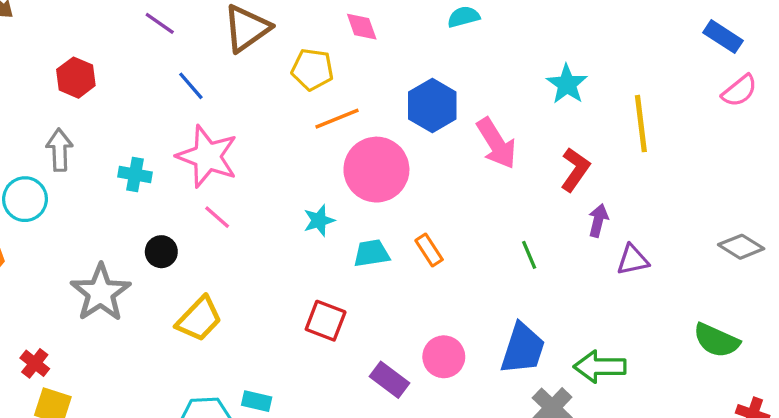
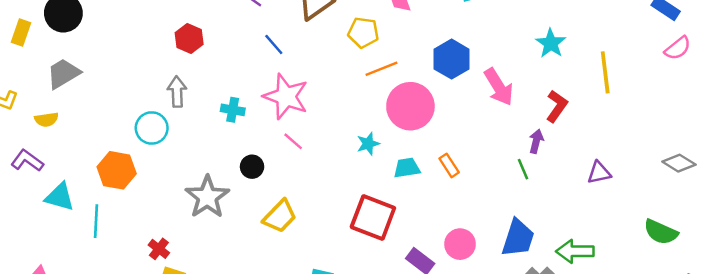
purple arrow: (598, 220) -> (536, 141), moved
red square: (326, 321) -> (373, 217), size x1.5

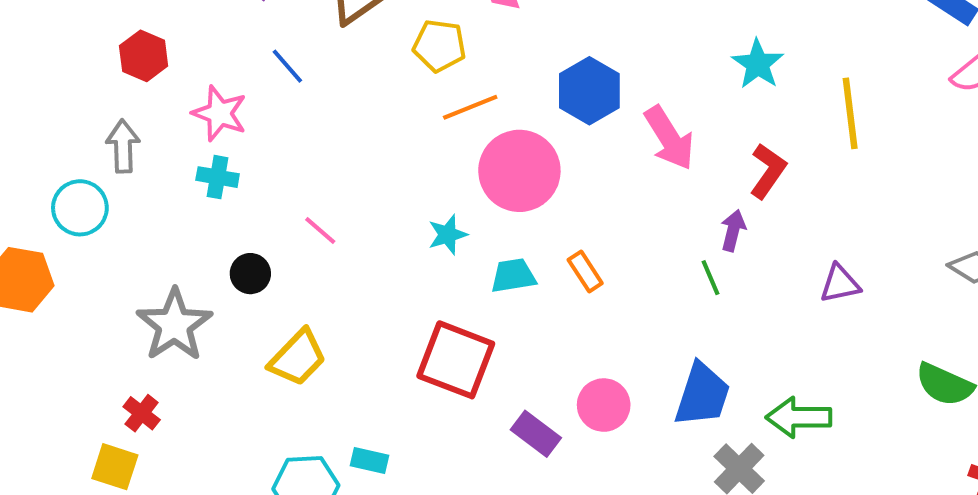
pink star: (286, 97) -> (220, 113), moved, size x0.7
red cross: (159, 249) -> (142, 413), moved

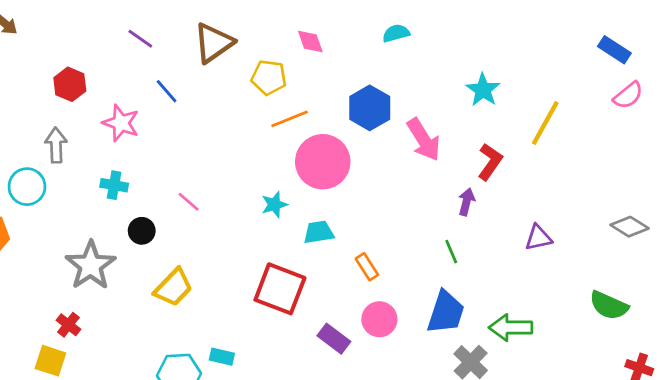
yellow line: (850, 113) -> (545, 123), turned 36
cyan cross: (218, 177) -> (114, 185), moved
orange rectangle: (585, 272) -> (367, 267), moved
green line: (710, 278) -> (451, 252), moved

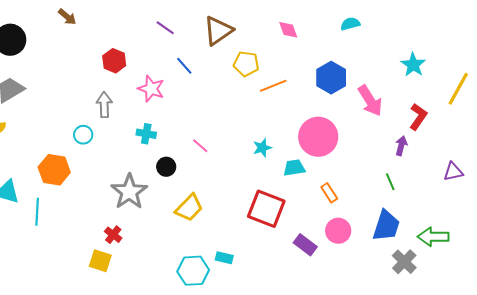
yellow pentagon: (269, 77) -> (246, 64), moved
pink circle: (323, 162) -> (318, 137), moved
cyan circle: (27, 187) -> (83, 135), size x0.7

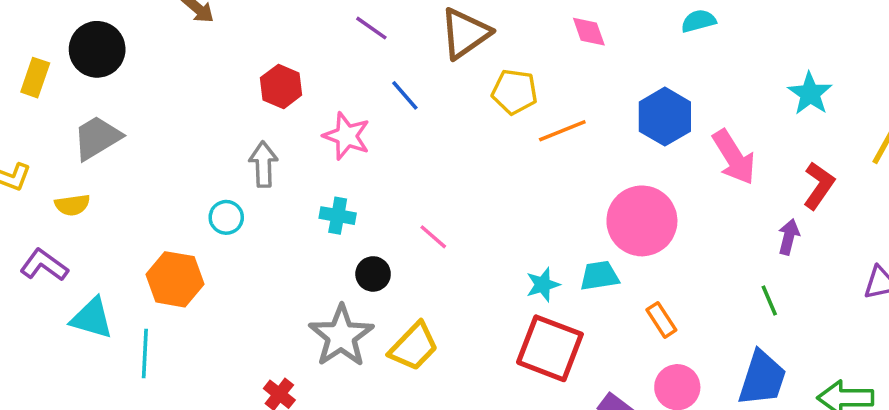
cyan star: (262, 148) -> (543, 285), moved
gray star: (129, 192) -> (341, 336), moved

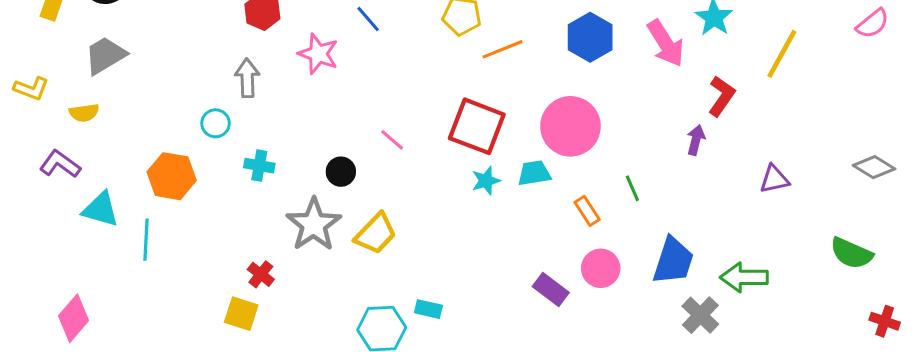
pink arrow: (734, 157) -> (666, 43), moved
cyan cross: (338, 216) -> (259, 166), moved
green line: (769, 301) -> (632, 188), moved
red square: (550, 348) -> (477, 126), moved

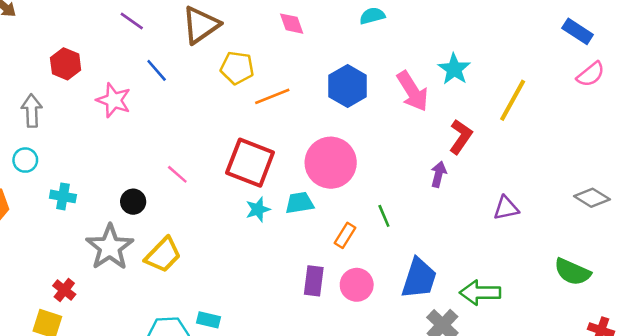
gray arrow: (247, 78) -> (32, 111), moved
orange rectangle: (587, 211) -> (345, 235), turned 65
purple rectangle: (551, 289) -> (314, 281), moved, turned 60

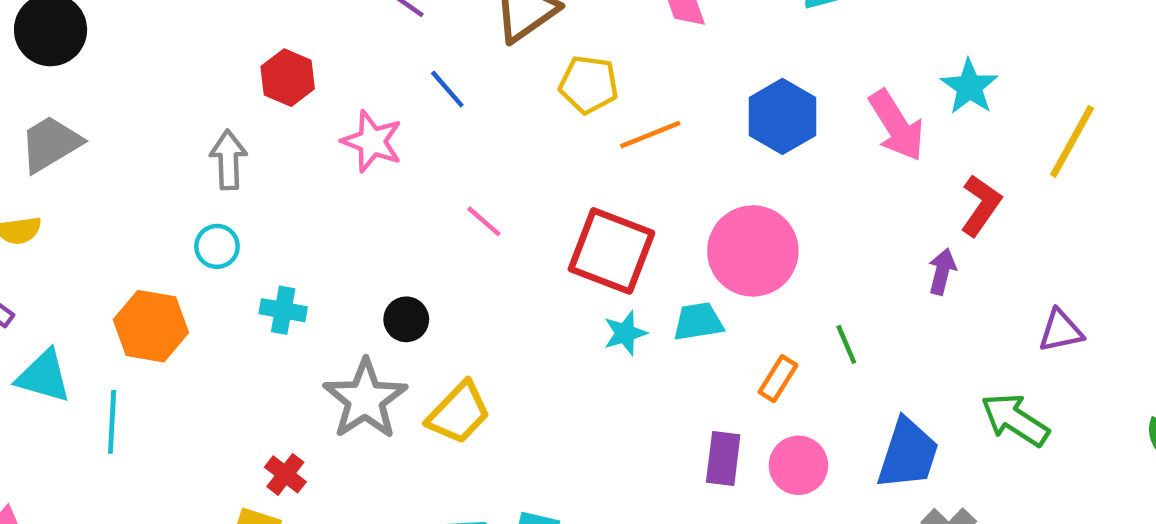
pink line: (177, 174) -> (484, 221), moved
green arrow: (480, 293) -> (1015, 420), moved, turned 33

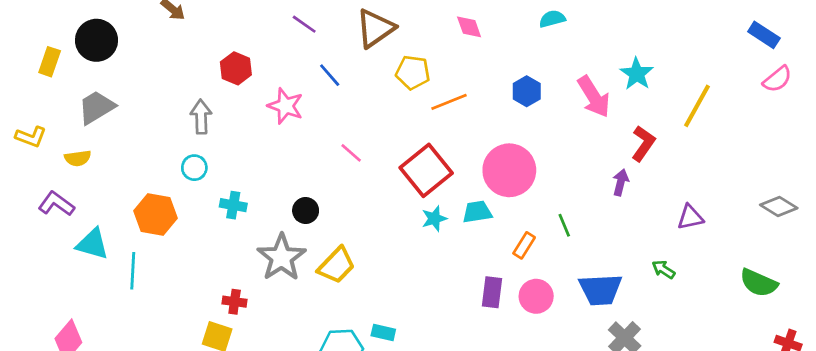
blue hexagon: (782, 116) -> (527, 91), size x0.7
red square: (611, 251) -> (426, 170), turned 30
green arrow: (1015, 420) -> (663, 269), size x0.6
blue trapezoid: (908, 454) -> (600, 290), turned 69
red cross: (285, 474) -> (235, 302), turned -30

